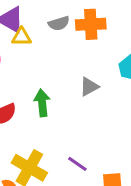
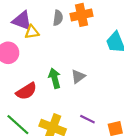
gray semicircle: (59, 23) -> (58, 18), turned -56
gray triangle: (89, 87) -> (78, 76), moved

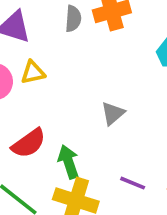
yellow triangle: (32, 32) -> (33, 72), moved
green arrow: (55, 78) -> (69, 162), moved

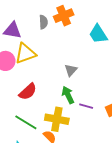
yellow triangle: (33, 72) -> (25, 54), size x1.6
green arrow: (69, 162) -> (68, 95), moved

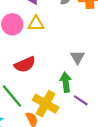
yellow triangle: (25, 54) -> (36, 24), size x0.7
gray triangle: (71, 70) -> (78, 57), turned -32

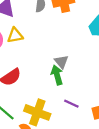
green arrow: (66, 82) -> (57, 75), moved

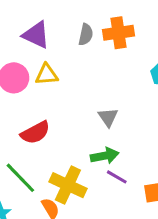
green arrow: (57, 75) -> (105, 156), moved, turned 90

